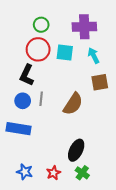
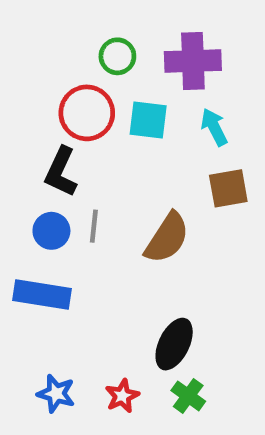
green circle: (41, 25) -> (117, 56), moved

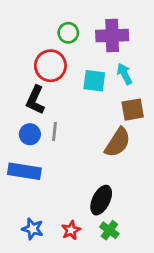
cyan square: (148, 120) -> (94, 81), moved
brown semicircle: (167, 238) -> (118, 142), moved

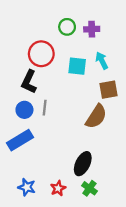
green circle: (68, 33) -> (67, 27), moved
purple cross: (112, 36) -> (92, 29), size x0.6
blue rectangle: (24, 171) -> (20, 140), turned -40

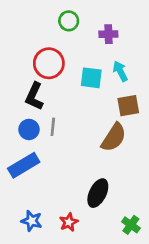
green circle: (67, 27) -> (69, 21), moved
green cross: (89, 188) -> (131, 225), moved

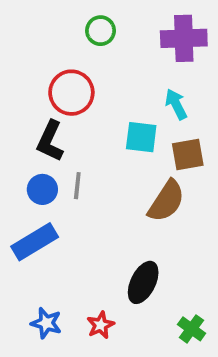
purple cross: (108, 34) -> (184, 38), moved, size x1.6
cyan square: (91, 78) -> (141, 137), moved

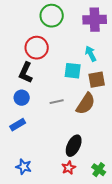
green circle: (101, 31) -> (52, 16), size x1.5
gray line: (77, 186) -> (57, 102), moved, turned 72
blue rectangle: (35, 242) -> (18, 125), size x0.7
red star: (101, 325) -> (69, 168), moved

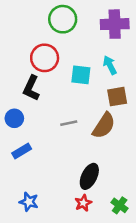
cyan square: (73, 71) -> (81, 75), moved
blue circle: (22, 98) -> (14, 118), moved

